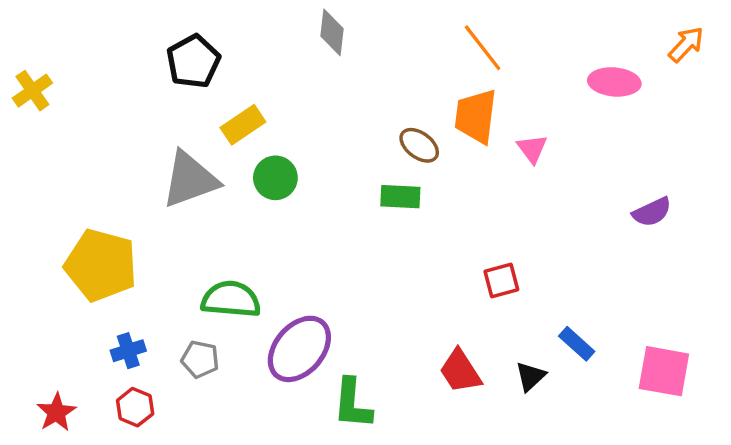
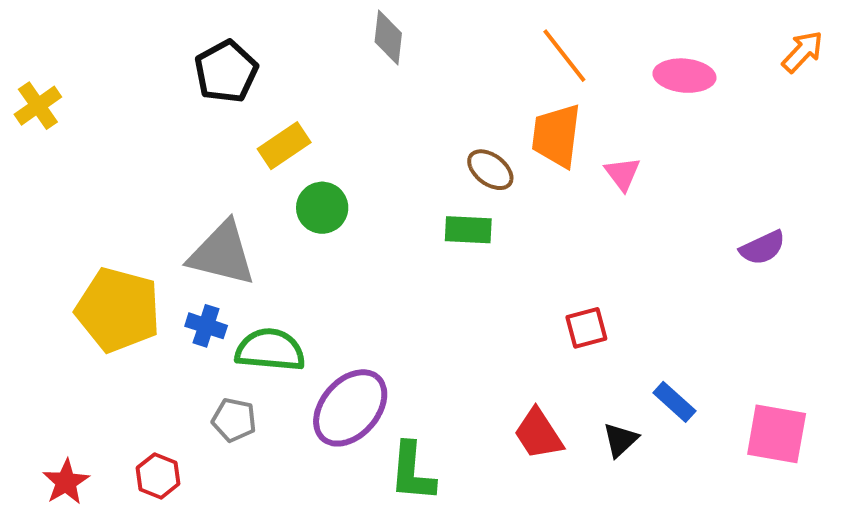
pink ellipse: (614, 82) -> (684, 76), moved
gray triangle: (190, 180) -> (222, 254), moved, turned 34
blue cross: (128, 351) -> (206, 326), moved, turned 36

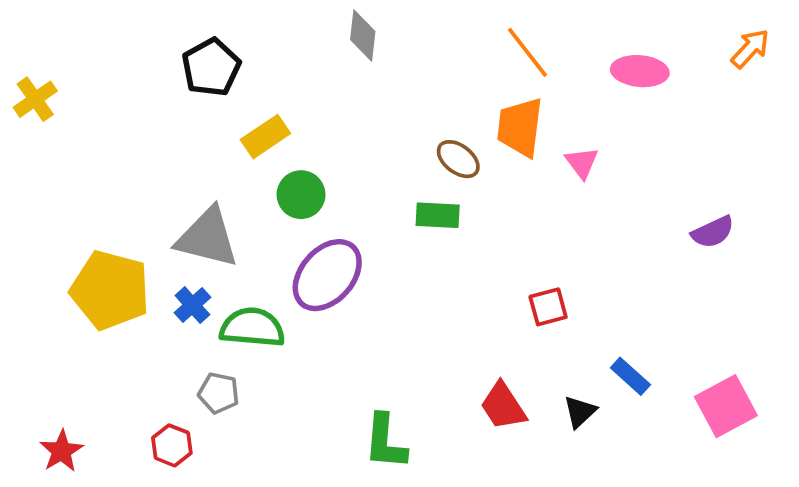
blue cross: (206, 326) -> (192, 305), turned 30
purple ellipse: (350, 408) -> (327, 275), moved
pink square: (777, 434) -> (726, 406), turned -38
red hexagon: (158, 476) -> (172, 445), moved

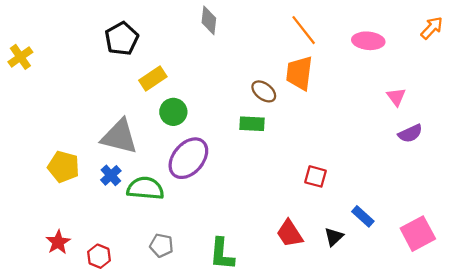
pink triangle: (582, 163) -> (396, 97), moved
yellow pentagon: (110, 290) -> (63, 167), size x0.7
red square: (548, 307) -> (315, 176), turned 30
gray pentagon: (219, 393) -> (161, 245), moved
red star: (61, 451) -> (58, 242), moved

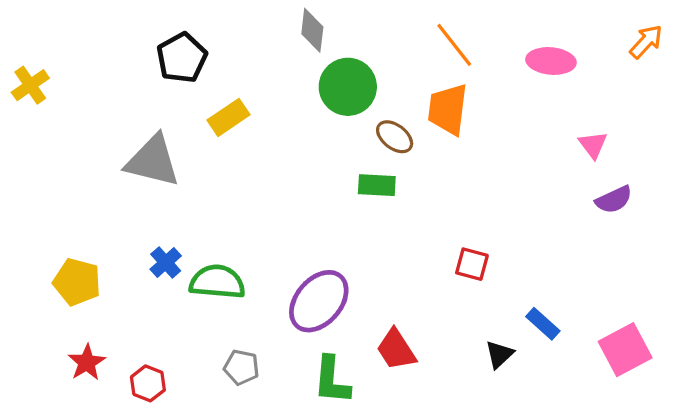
green circle: (173, 112) -> (348, 87), moved, size x1.4
gray triangle: (119, 137) -> (153, 161), moved
purple ellipse: (188, 158) -> (319, 301), moved
yellow pentagon: (63, 167) -> (77, 282), moved
red trapezoid: (290, 234) -> (396, 350), moved

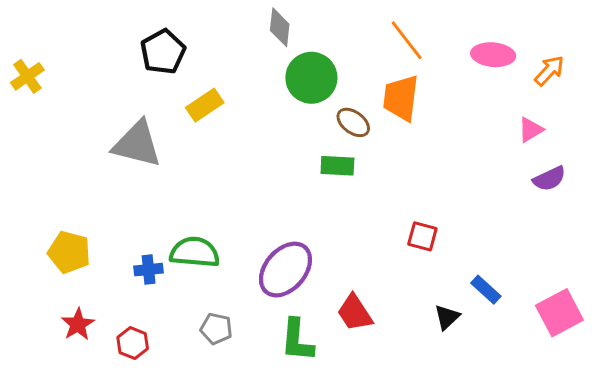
orange arrow: (646, 42) -> (549, 71), moved
pink triangle: (593, 145) -> (531, 130), turned 36
blue cross: (166, 263) -> (149, 270), moved, turned 36

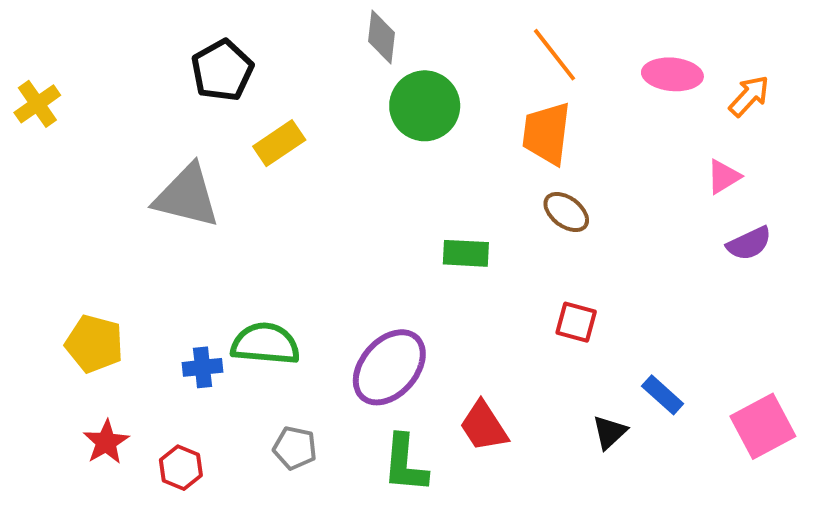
brown ellipse: (353, 122) -> (566, 212), moved
green rectangle: (337, 166) -> (466, 253), moved

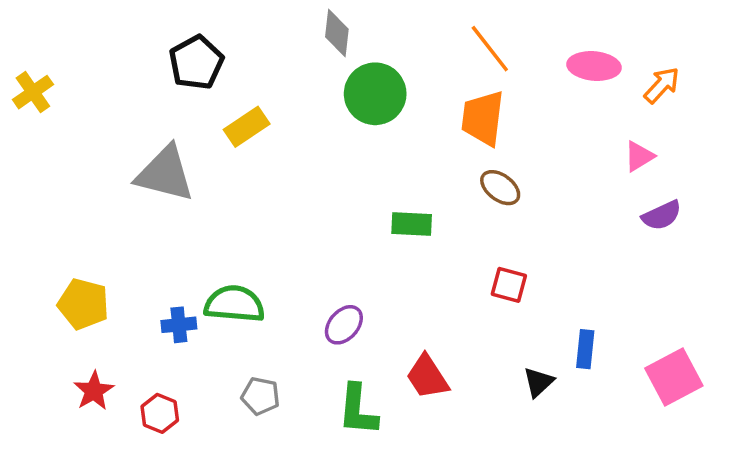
purple ellipse: (389, 367) -> (344, 325), size x0.6
blue rectangle: (663, 395) -> (585, 349), turned 54

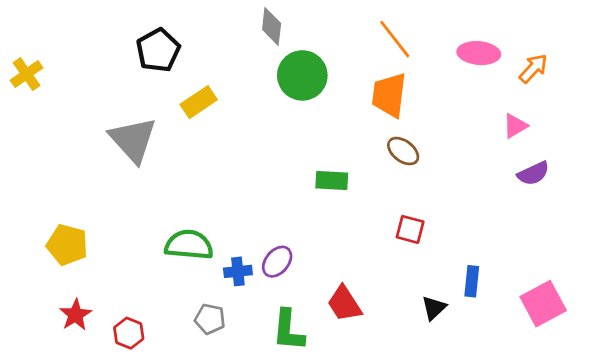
gray triangle: (165, 174) -> (133, 140), turned 34
blue cross: (179, 325) -> (238, 271), moved

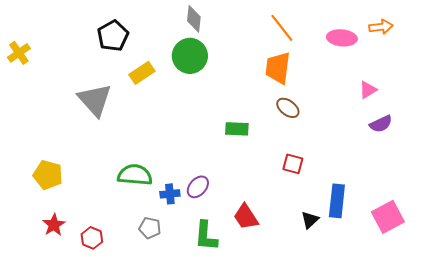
orange arrow: (533, 68) -> (381, 27), moved, turned 40
green circle: (302, 75) -> (190, 56), moved
blue rectangle: (472, 281) -> (337, 201), size x1.5

